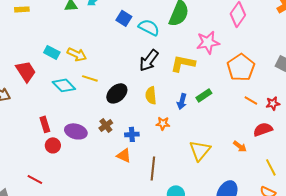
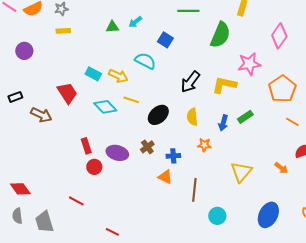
cyan semicircle: (149, 27) -> (145, 61), moved

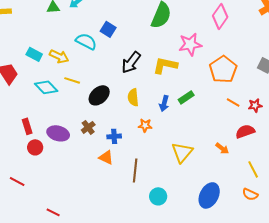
blue square: (165, 40) -> (108, 29), moved

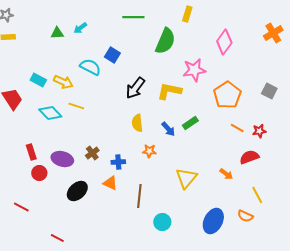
black ellipse: (99, 95) -> (77, 191), moved
blue arrow: (164, 103) -> (168, 129), turned -56
orange semicircle: (250, 194) -> (245, 216), moved

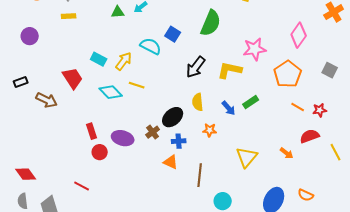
green semicircle: (165, 41) -> (211, 23), moved
pink diamond: (224, 42) -> (299, 35), moved
yellow arrow: (63, 82) -> (124, 61), turned -78
black ellipse: (77, 191) -> (173, 117), moved
yellow line: (257, 195) -> (336, 152), moved

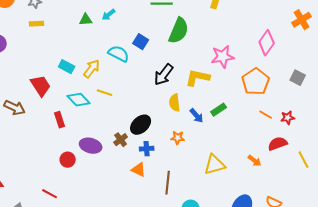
yellow semicircle: (198, 102) -> (175, 103), moved
red rectangle: (92, 131) -> (60, 120), moved
yellow triangle: (247, 157) -> (215, 165), turned 35

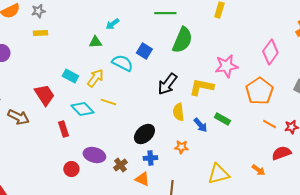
green triangle: (86, 20) -> (95, 42), moved
green rectangle: (219, 110) -> (222, 119), turned 63
brown cross: (121, 140) -> (120, 165), moved

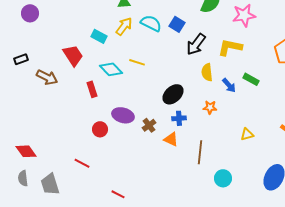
blue square: (144, 51) -> (177, 24), moved
pink star: (226, 66) -> (244, 15), moved
yellow arrow: (95, 78) -> (124, 26), moved
yellow triangle: (218, 174) -> (247, 134), size x0.6

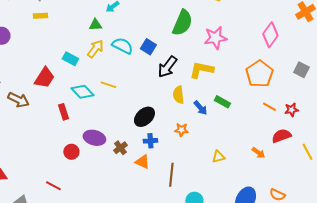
red trapezoid: (73, 55) -> (44, 78), turned 65

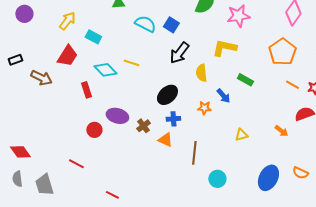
yellow arrow: (95, 49) -> (67, 21), moved
black arrow: (167, 67) -> (179, 53), moved
blue arrow: (200, 108) -> (223, 96), moved

